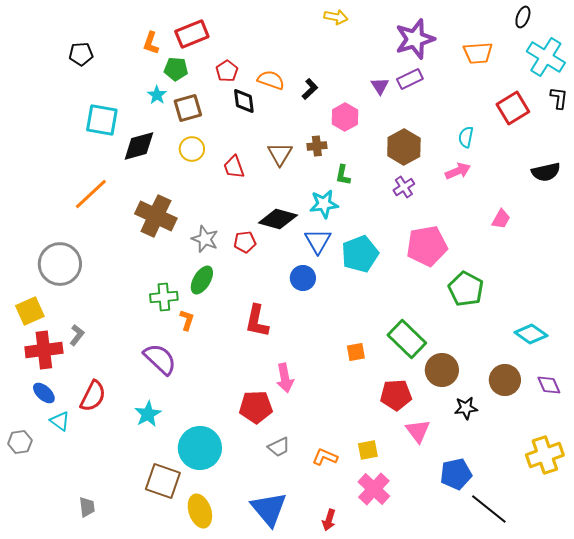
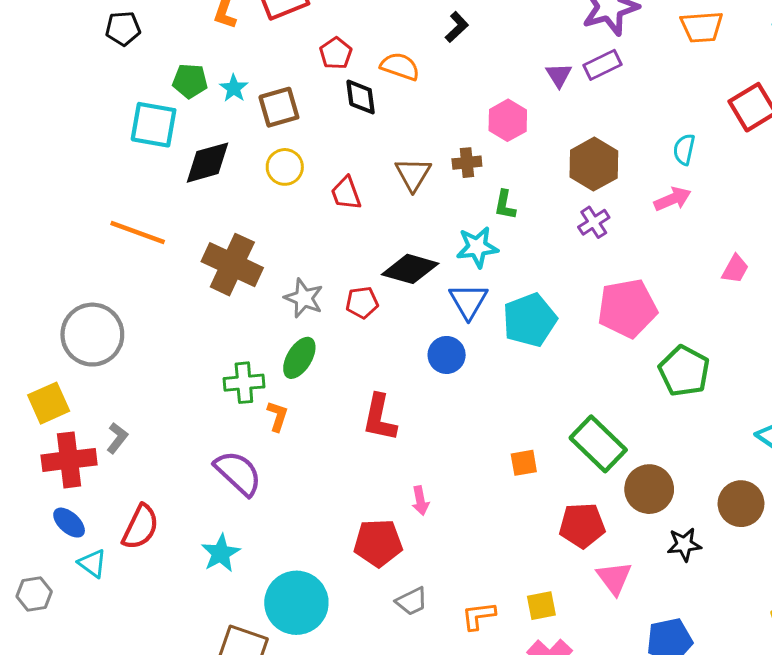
green pentagon: (176, 69) -> (190, 81), moved
black L-shape: (310, 89) -> (457, 27), moved
orange line: (91, 194) -> (138, 233), turned 63
pink arrow: (285, 378) -> (420, 501), size x0.7
orange L-shape: (325, 457) -> (479, 616), turned -30

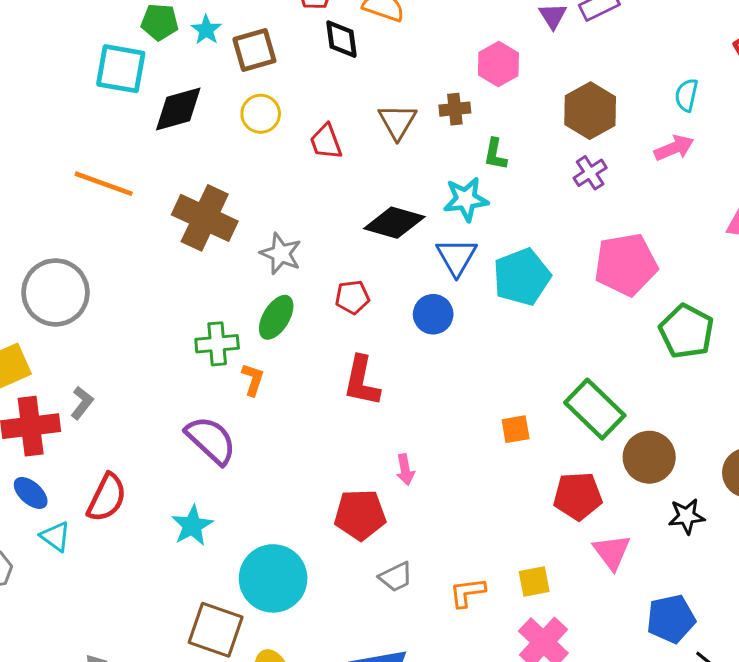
red pentagon: (362, 302) -> (352, 297), moved

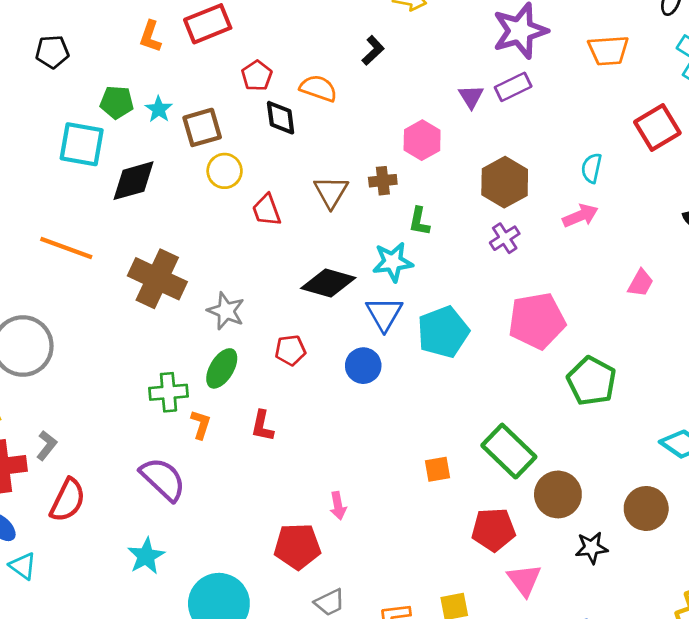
yellow circle: (261, 114) -> (225, 171), moved
red L-shape: (362, 381) -> (262, 426), moved, size x0.7
red semicircle: (107, 498) -> (68, 500), moved

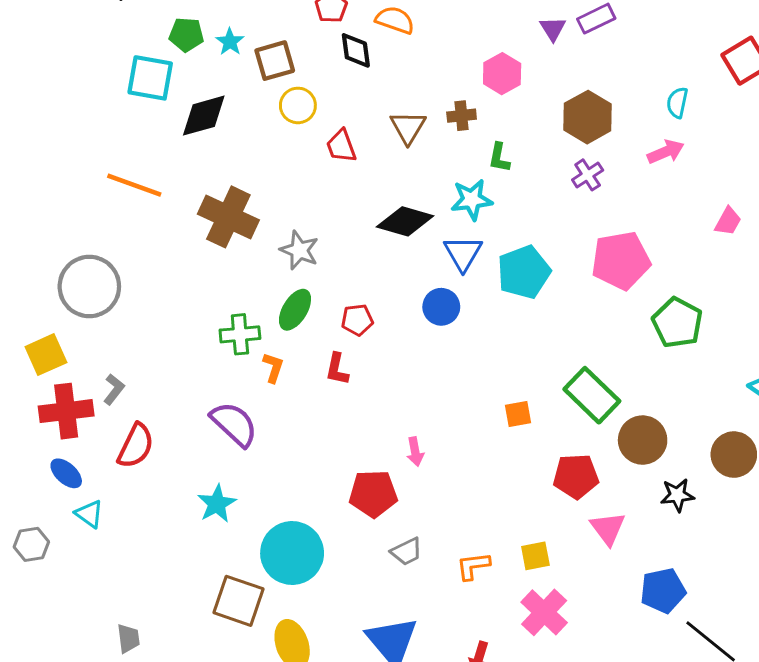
red pentagon: (290, 350) -> (357, 320), moved

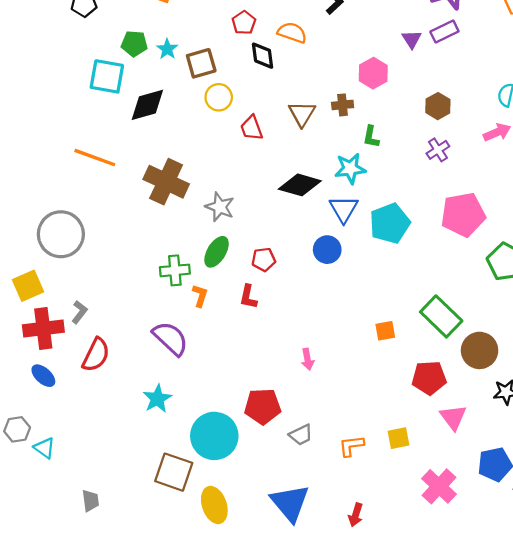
brown hexagon: (588, 117) -> (438, 106), size x0.7
red pentagon: (373, 494) -> (263, 406), moved
cyan triangle: (89, 514) -> (44, 448), moved
pink cross: (544, 612) -> (439, 486), moved

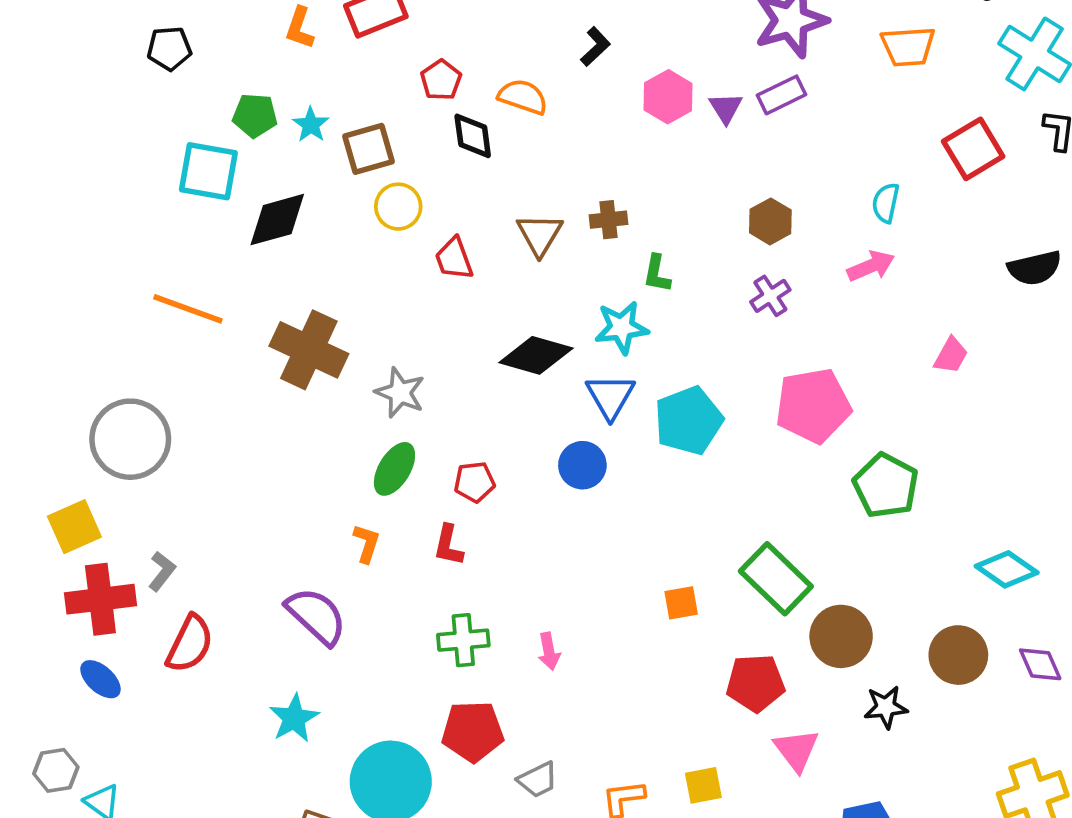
pink hexagon: (373, 73) -> (668, 97), moved
green cross: (175, 270) -> (463, 640), moved

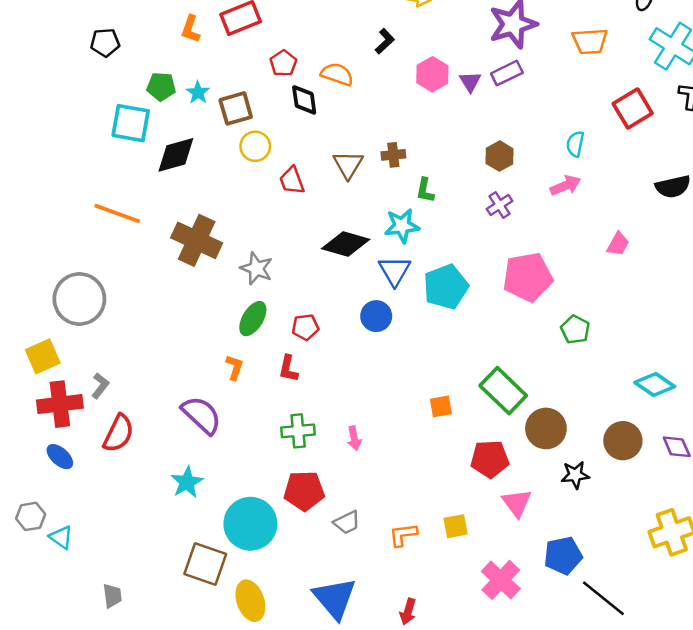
green pentagon: (886, 486) -> (575, 330), size x0.7

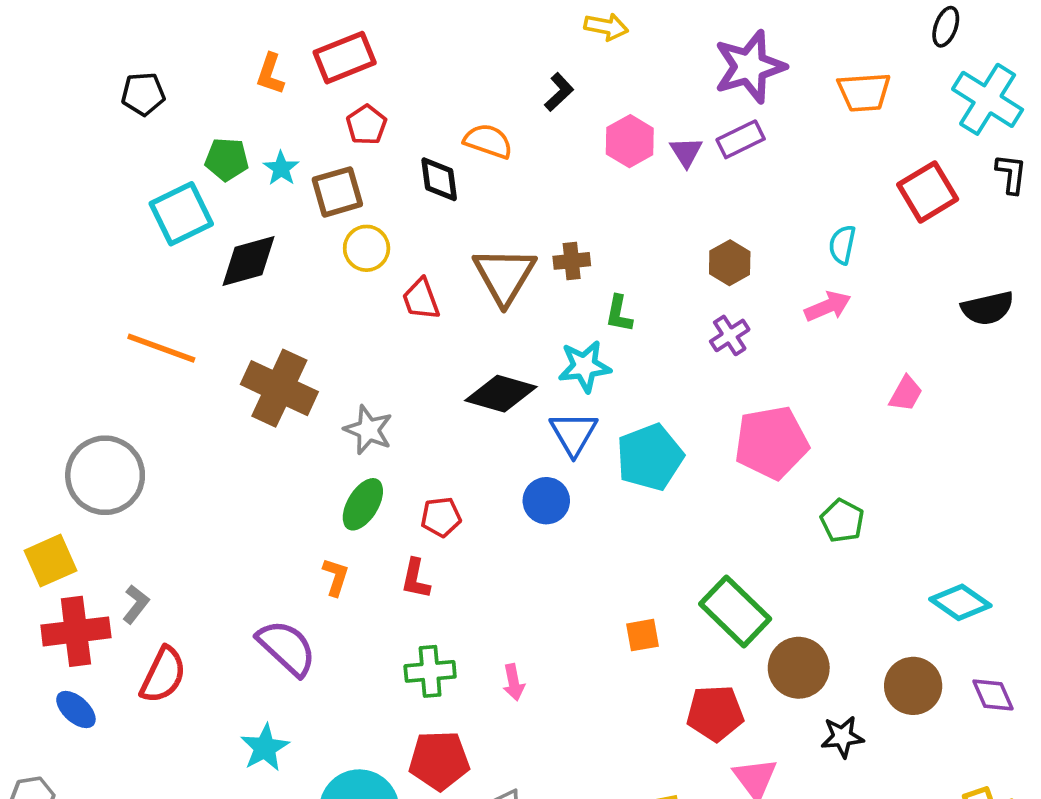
red pentagon: (283, 63) -> (367, 125), moved
cyan square: (131, 123) -> (181, 214), turned -36
brown triangle: (348, 165) -> (505, 276), size x1.4

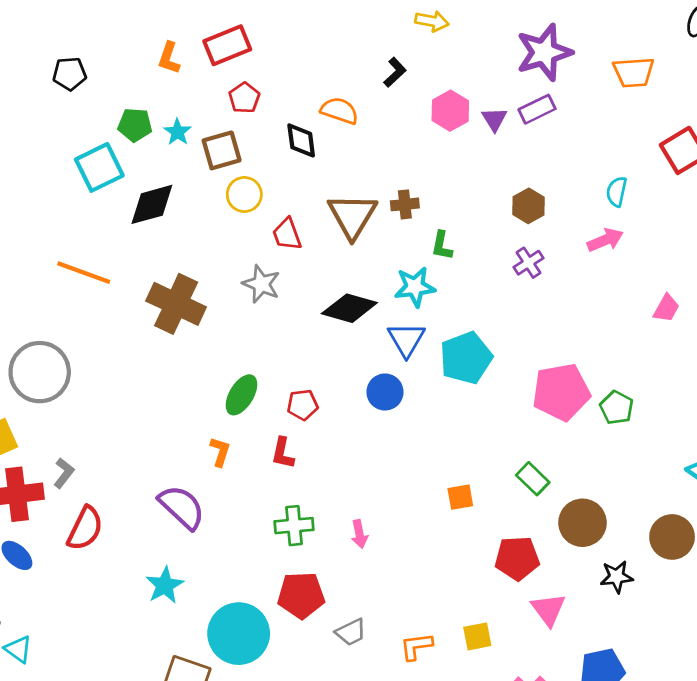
gray star: (368, 430) -> (261, 284), moved
pink pentagon: (771, 443) -> (561, 392), moved
green rectangle: (735, 611) -> (533, 479), size x0.6

